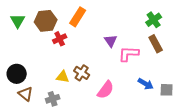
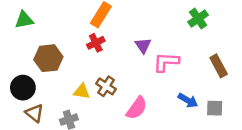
green triangle: (18, 21) -> (24, 20), turned 49
brown hexagon: (46, 21) -> (48, 58), moved
red cross: (60, 39) -> (96, 43), moved
brown rectangle: (156, 44) -> (219, 66), moved

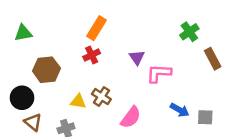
brown rectangle: (219, 66) -> (213, 59), moved

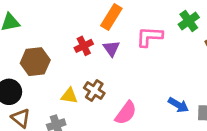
orange rectangle: (97, 28) -> (111, 17), moved
purple triangle: (137, 57) -> (111, 49), moved
pink L-shape: (159, 73) -> (149, 37), moved

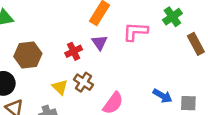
red cross: (84, 46) -> (74, 51), moved
yellow triangle: (69, 96) -> (60, 87), turned 35

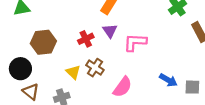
pink L-shape: (135, 32) -> (135, 42), moved

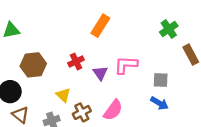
purple triangle: (110, 31) -> (100, 73), moved
brown cross: (95, 68) -> (82, 112), moved, turned 30
gray square: (192, 87) -> (161, 80), moved

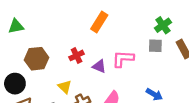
purple triangle: (100, 73) -> (99, 66), turned -32
gray square: (161, 80) -> (155, 46), moved

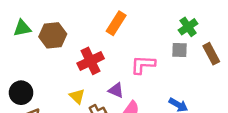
red cross: (77, 55) -> (91, 61), size x1.5
brown hexagon: (37, 59) -> (53, 35), moved
purple triangle: (99, 66) -> (116, 90), moved

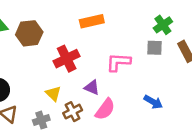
orange rectangle: (116, 23) -> (92, 21), turned 45

